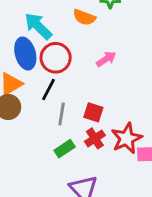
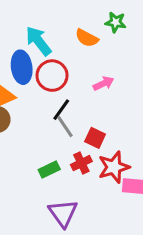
black line: (48, 90) -> (61, 110), moved
red square: (93, 112) -> (95, 138), moved
gray line: (62, 114) -> (65, 127), moved, turned -50

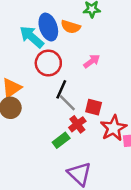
blue ellipse: (22, 67) -> (48, 27), moved
red cross: (81, 163) -> (77, 124), moved

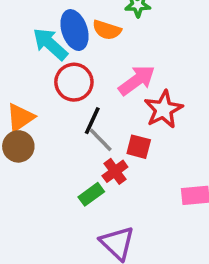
pink arrow: (92, 61) -> (137, 80), size x1.5
red star: (114, 128) -> (163, 109), moved

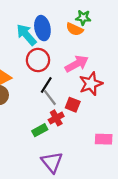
orange semicircle: (107, 30) -> (75, 29), moved

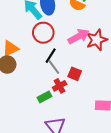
red star: (91, 84) -> (97, 40), moved

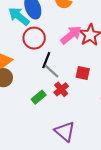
red square: (75, 74) -> (83, 73), moved
green rectangle: (44, 97) -> (39, 97), moved

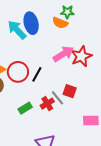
red circle: (34, 38) -> (18, 72), moved
gray line: (52, 71) -> (57, 98), moved

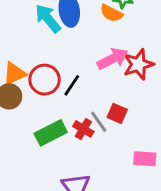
red cross: (47, 104) -> (83, 129), turned -32
green rectangle: (25, 108) -> (51, 133), size x1.5

